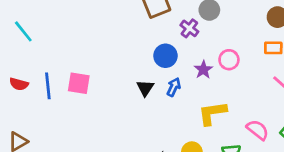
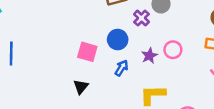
pink square: (79, 83) -> (87, 52), moved
black triangle: (145, 88) -> (81, 87), moved

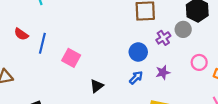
pink circle: (173, 50) -> (199, 62), moved
pink square: (87, 52) -> (71, 58), moved

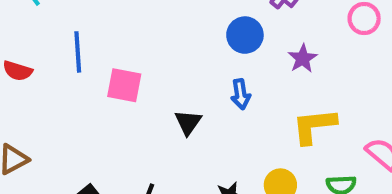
blue line: (42, 43) -> (78, 52), moved
blue arrow: (136, 78) -> (241, 94), moved, turned 144

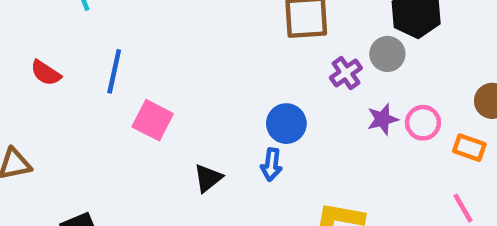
blue circle: (245, 35) -> (286, 124), moved
purple star: (303, 58) -> (383, 119), moved

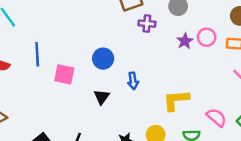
purple cross: (346, 73) -> (147, 24), moved, turned -35
blue circle: (286, 124) -> (103, 59), moved

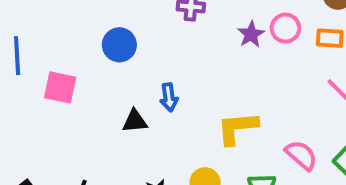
blue circle: (103, 59) -> (119, 45), moved
black triangle: (102, 97) -> (135, 121), moved, turned 49

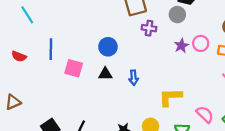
black triangle: (135, 121) -> (105, 74), moved

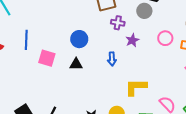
purple star: (181, 46) -> (132, 40), moved
blue arrow: (134, 78) -> (112, 59), moved

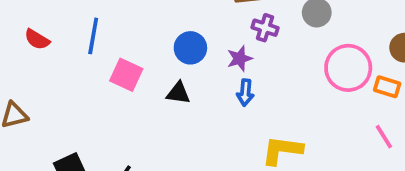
pink circle: (165, 38) -> (348, 68), size x1.6
purple star: (132, 40) -> (240, 59), moved

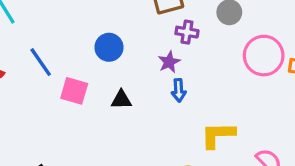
blue line: (93, 36) -> (41, 62), turned -36
blue circle: (190, 48) -> (109, 47), moved

